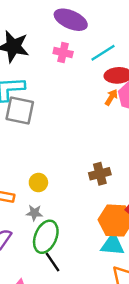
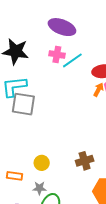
cyan line: (103, 53) -> (72, 60), moved
brown cross: (100, 174) -> (85, 161), moved

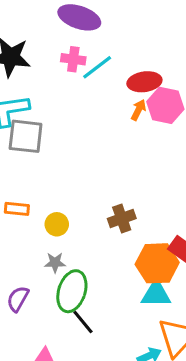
orange rectangle: (15, 176) -> (17, 209), moved

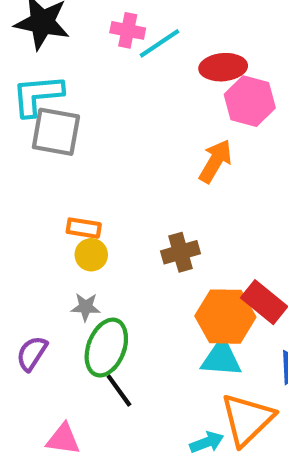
orange arrow: (138, 110) -> (215, 161), moved, size x1.5
orange rectangle: (17, 209) -> (84, 228), moved

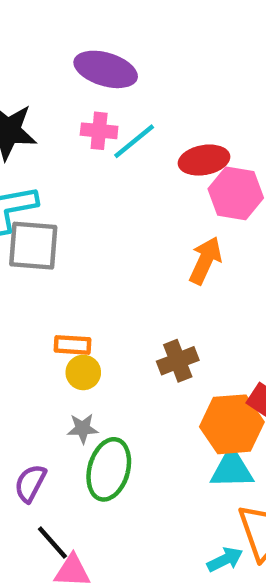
black line: (119, 391) -> (52, 543), moved

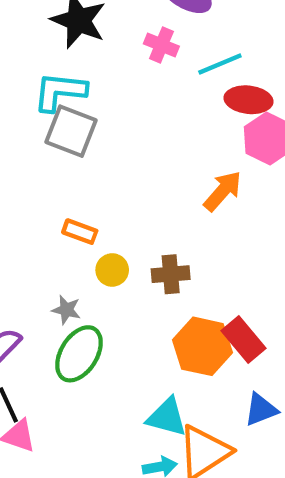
cyan line: (134, 141) -> (220, 64), moved
yellow circle: (83, 372) -> (112, 270), moved
cyan triangle: (232, 469) -> (167, 417), moved

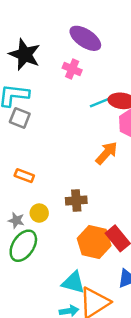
cyan line: (220, 64) -> (102, 101), moved
gray square: (71, 131) -> (20, 118), size x0.7
yellow circle: (112, 270) -> (39, 213), moved

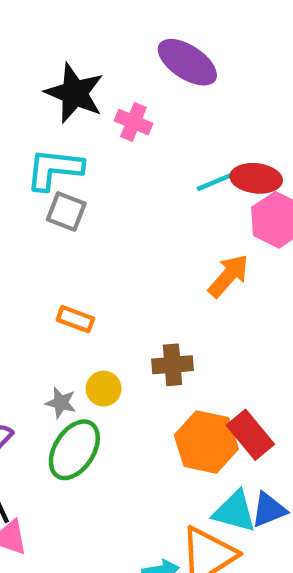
pink cross: (72, 69) -> (133, 122), moved
cyan triangle: (73, 282) -> (235, 512), moved

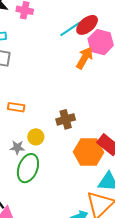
red ellipse: (256, 178) -> (87, 25), turned -35
orange arrow: (228, 276) -> (85, 58), moved

